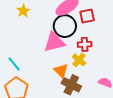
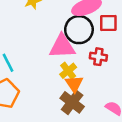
yellow cross: (79, 60) -> (68, 71), moved
orange triangle: (61, 71) -> (74, 84), moved

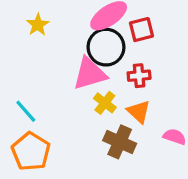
orange triangle: (74, 84) -> (139, 112), moved

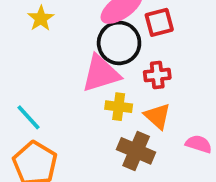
yellow cross: (105, 103) -> (119, 107), turned -30

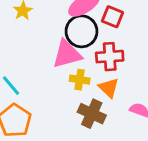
red square: (159, 22) -> (112, 17), turned 35
red cross: (157, 75) -> (110, 57), size x1.4

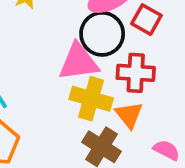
yellow cross: (80, 80) -> (91, 99), size x1.5

